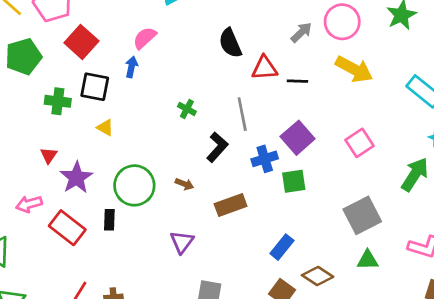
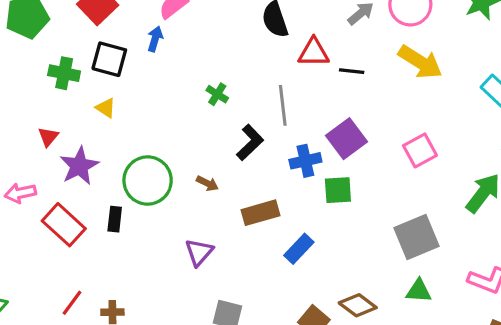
yellow triangle: (105, 128) -> (106, 108), moved
blue rectangle: (282, 247) -> (299, 249), moved

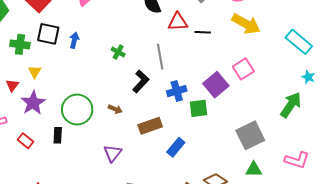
blue arrow: (155, 39) -> (74, 40), moved
yellow triangle: (106, 108) -> (35, 72), moved, turned 32
purple square: (347, 139) -> (216, 85), moved
pink square: (420, 150) -> (243, 69), moved
red rectangle: (64, 225) -> (25, 141), size x0.6

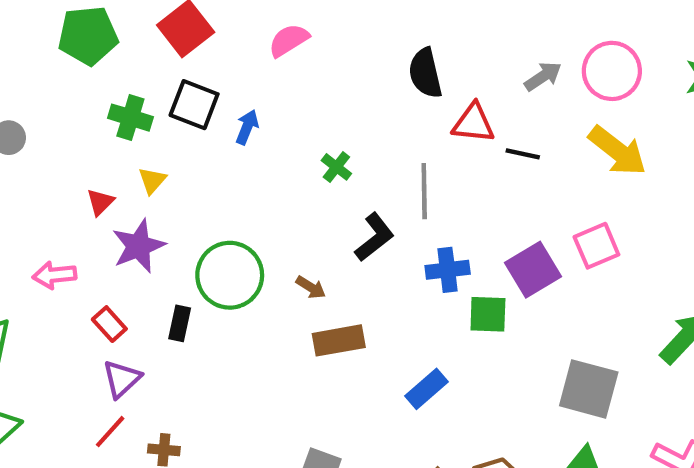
brown rectangle: (150, 126) -> (339, 340), moved
gray square: (250, 135) -> (589, 389), turned 32
purple triangle: (113, 153) -> (122, 379), moved

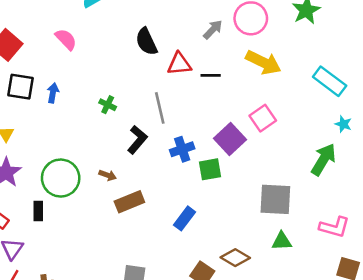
pink semicircle: (289, 40) -> (66, 39), turned 90

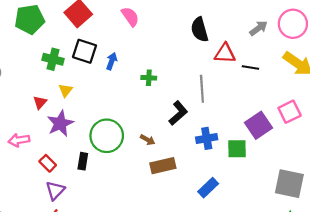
green cross: (108, 105) -> (149, 78), moved, turned -32
blue cross: (182, 149) -> (207, 138), moved

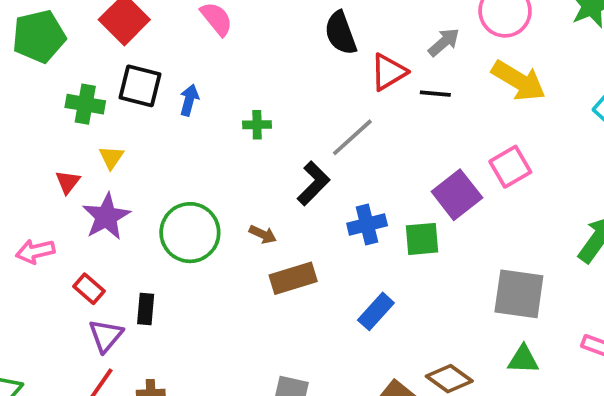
gray arrow: (259, 28) -> (444, 42), moved
red triangle: (225, 53) -> (388, 72), turned -30
gray line: (202, 89) -> (352, 137), turned 56
black rectangle: (83, 161) -> (146, 309), moved

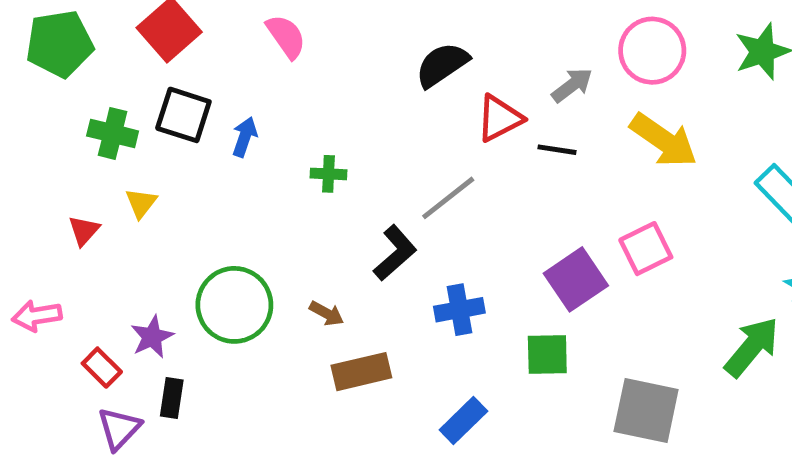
black semicircle: (341, 33) -> (442, 65), turned 72
purple star: (106, 217) -> (152, 337), moved, size x0.7
green square: (422, 239) -> (547, 355), moved

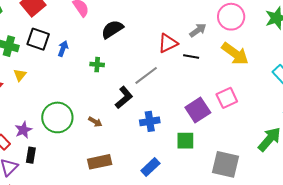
black semicircle: (442, 65) -> (112, 29), moved
brown rectangle: (361, 372) -> (100, 162), moved

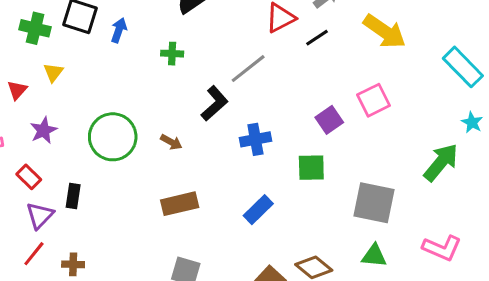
black line: (191, 57) -> (317, 38), turned -42
purple square: (198, 110) -> (329, 120), size x0.7
purple star: (23, 130) -> (43, 130), moved

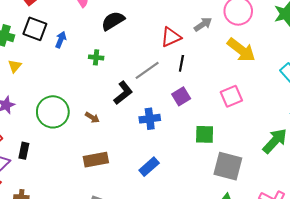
black line: (317, 38) -> (181, 63), moved, turned -49
purple square: (329, 120) -> (181, 96), moved
green square: (311, 168) -> (205, 134), moved

